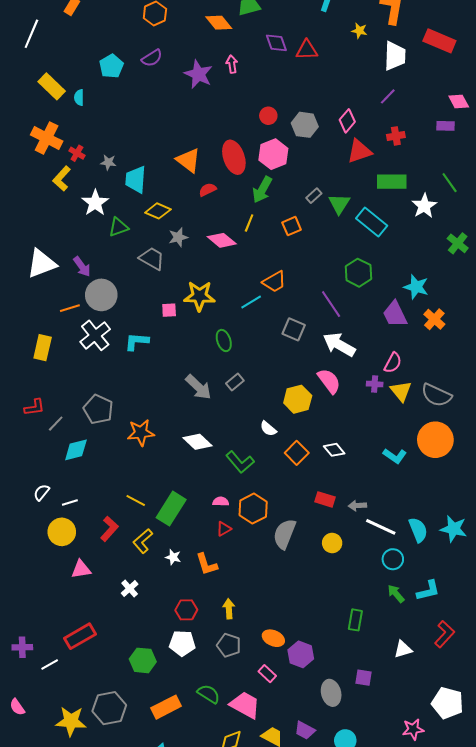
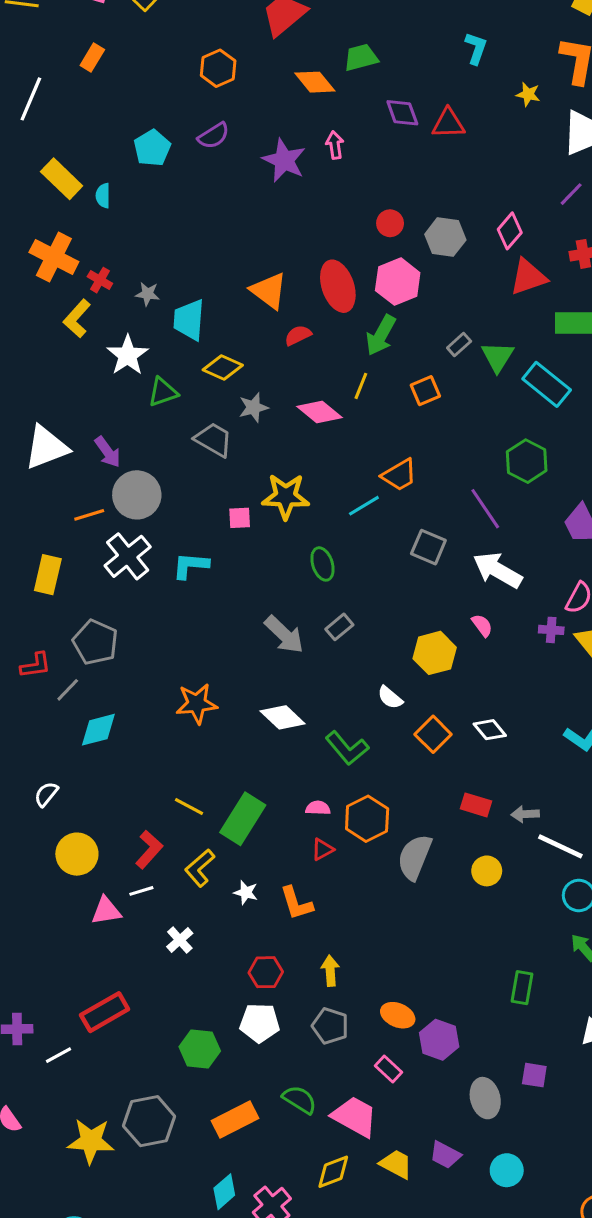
pink semicircle: (329, 381) -> (482, 625), size x0.6
gray pentagon: (98, 409) -> (95, 642), moved
white line: (70, 503) -> (141, 891), moved

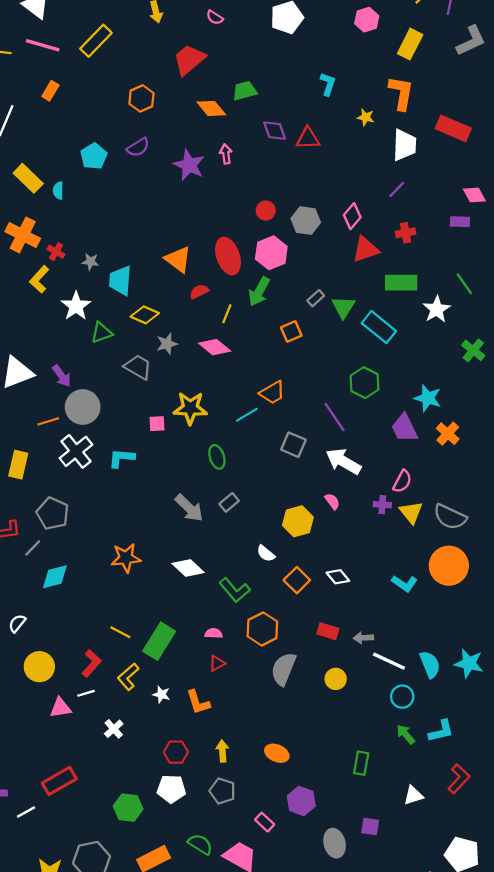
yellow line: (361, 386) -> (227, 314), moved
orange hexagon: (367, 819) -> (262, 629), moved
orange ellipse: (398, 1015) -> (277, 753), moved

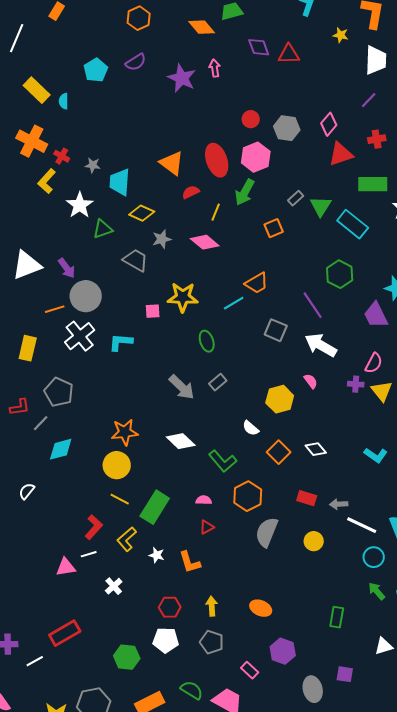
yellow circle: (39, 667) -> (117, 465), moved

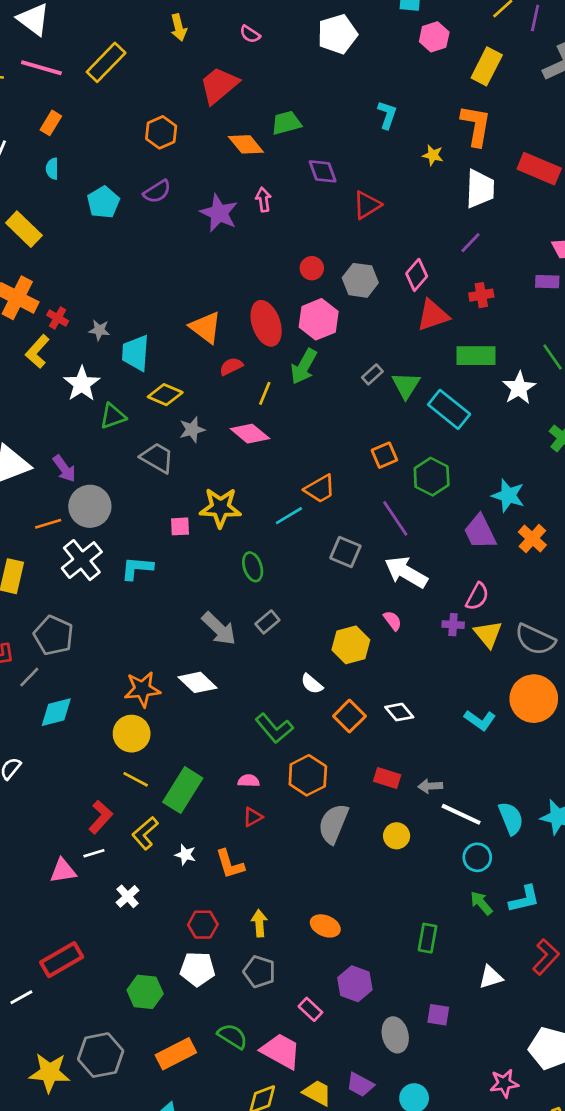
red triangle: (289, 54) -> (367, 205), moved, turned -30
cyan semicircle: (64, 101) -> (52, 169), moved
orange square: (274, 228) -> (384, 455), moved
white diamond: (181, 441) -> (197, 682), moved

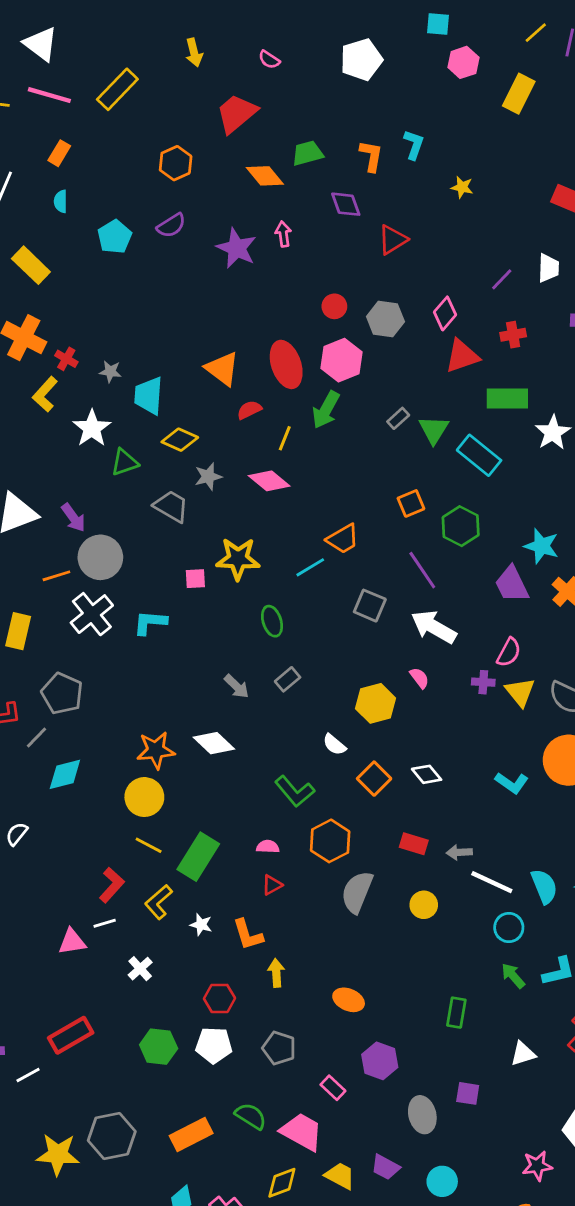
orange L-shape: (476, 126) -> (371, 156), moved, size x0.7
white trapezoid: (480, 189) -> (549, 268), moved, size x0.7
gray arrow: (219, 629) -> (237, 686), size x0.7
yellow arrow: (259, 923) -> (276, 973), moved
green hexagon: (145, 992) -> (159, 1047), moved

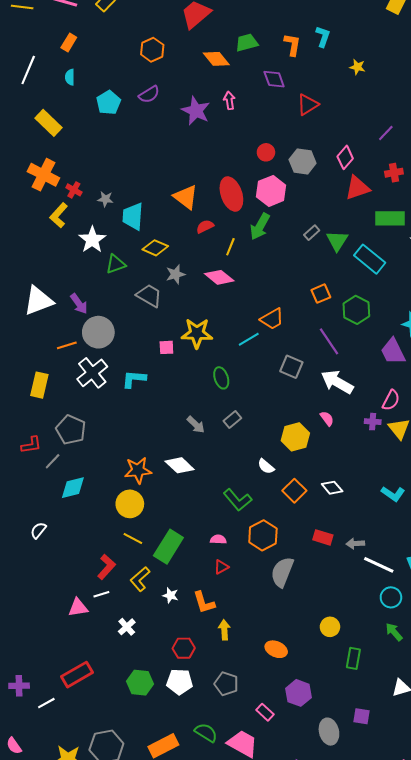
yellow circle: (424, 905) -> (330, 627), moved

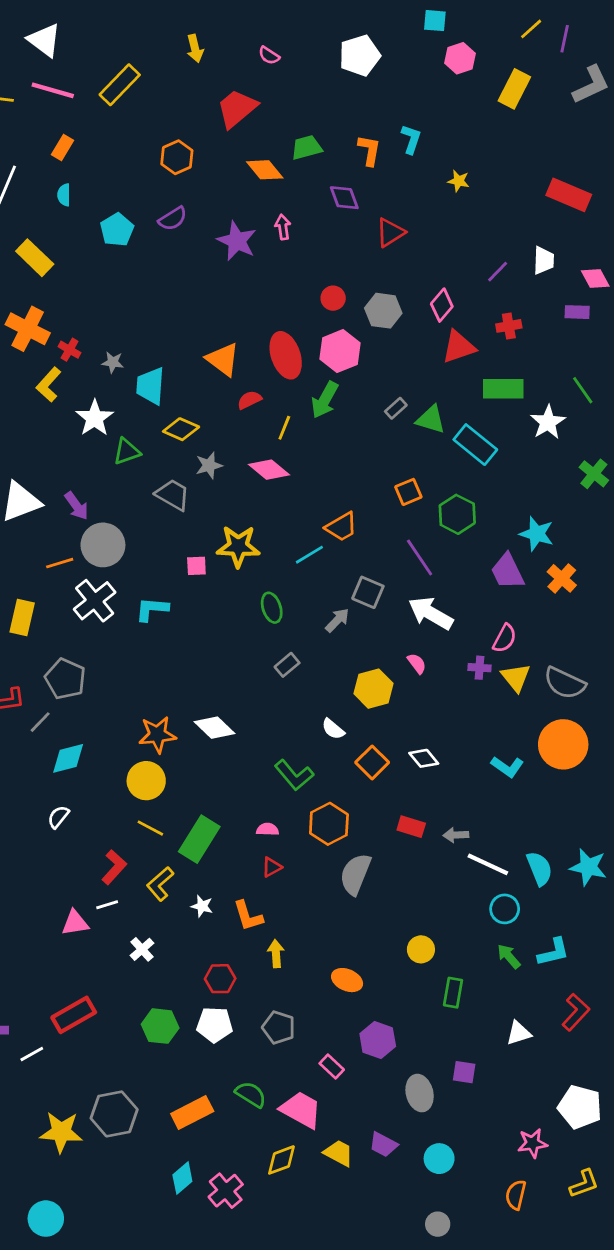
green triangle: (337, 241) -> (431, 419), turned -45
gray arrow: (196, 425) -> (337, 620), moved, turned -90
white semicircle: (38, 530) -> (58, 817), moved

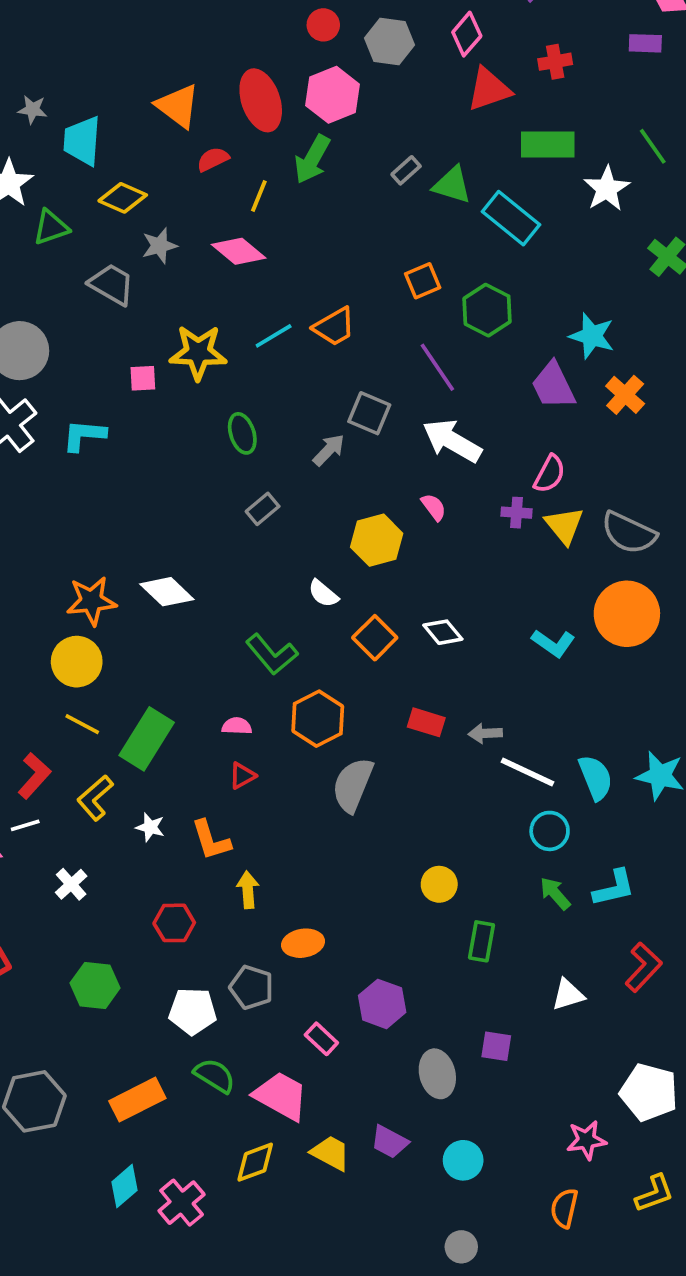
cyan line: (309, 555) -> (274, 336), moved
orange ellipse: (347, 980) -> (303, 943), moved, turned -32
white pentagon: (215, 1025) -> (193, 1011), moved

